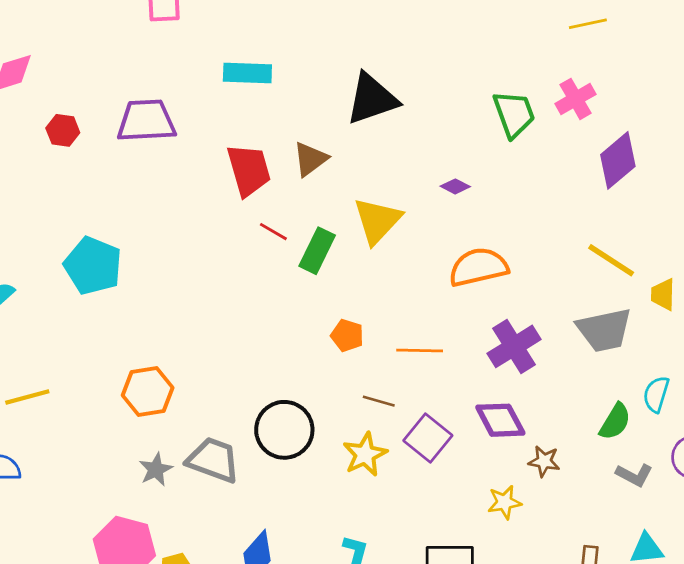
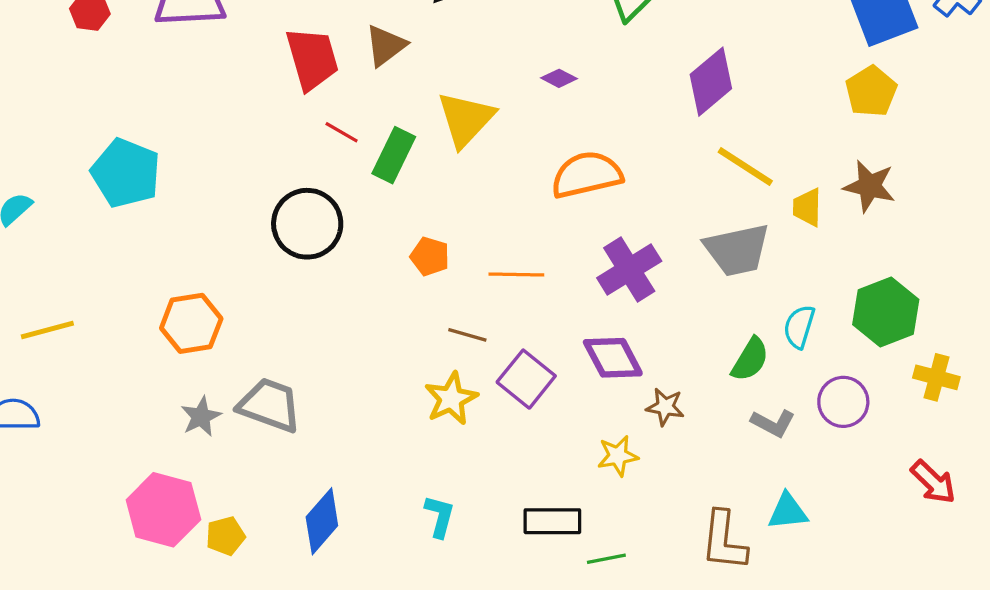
purple diamond: (618, 160) -> (711, 82), moved
black circle: (284, 430) -> (307, 224), moved

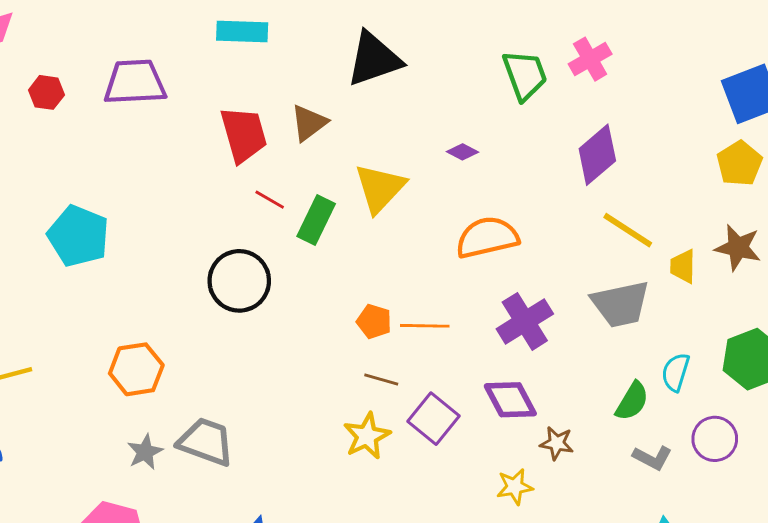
orange pentagon: (430, 256) -> (374, 321), moved

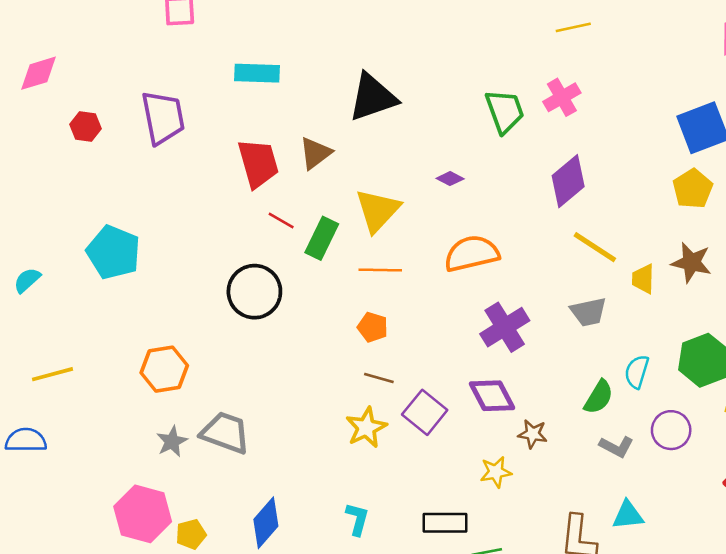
purple trapezoid: (135, 82) -> (163, 118), turned 82
gray trapezoid: (621, 304) -> (589, 312), size x0.7
orange line: (425, 326) -> (380, 270), moved

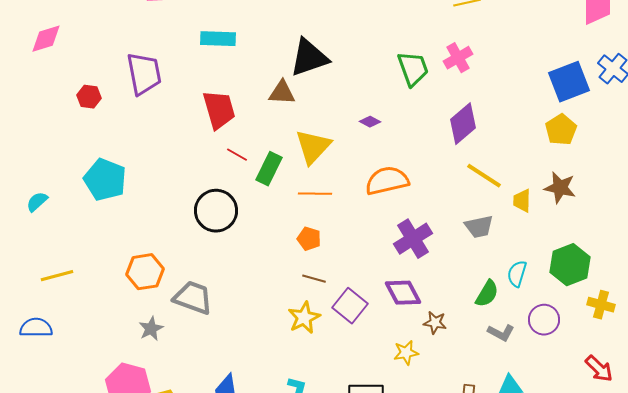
red hexagon: (86, 127) -> (89, 97), moved
brown triangle: (315, 153) -> (282, 93), moved, turned 40
gray trapezoid: (225, 433) -> (193, 298), moved

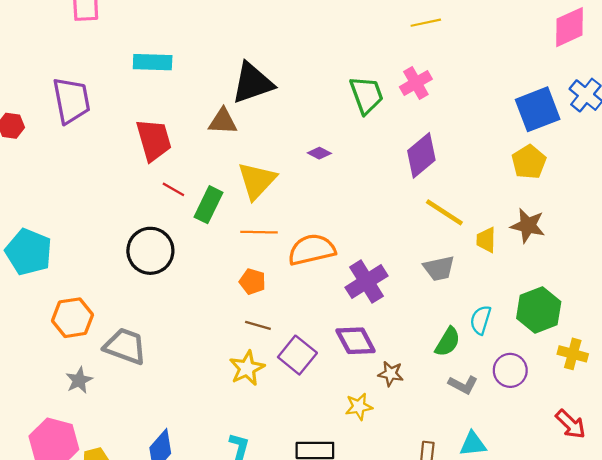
cyan pentagon: (105, 180) -> (29, 252), moved
orange semicircle: (387, 181) -> (312, 250), moved

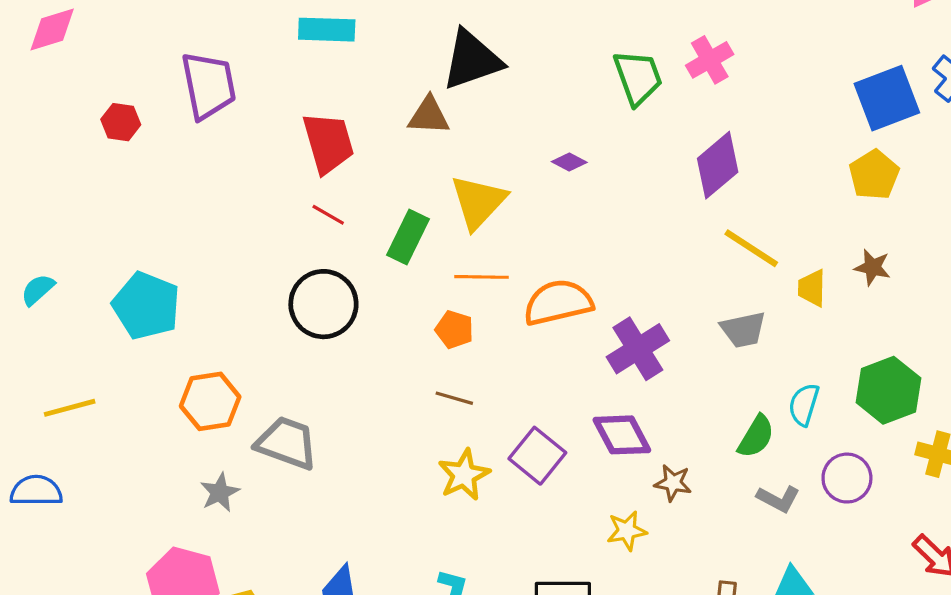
red line: (173, 189) -> (328, 215), moved
brown star: (528, 226) -> (873, 267), size x0.7
orange pentagon: (252, 282) -> (454, 330), moved
brown line: (258, 325) -> (454, 398), moved

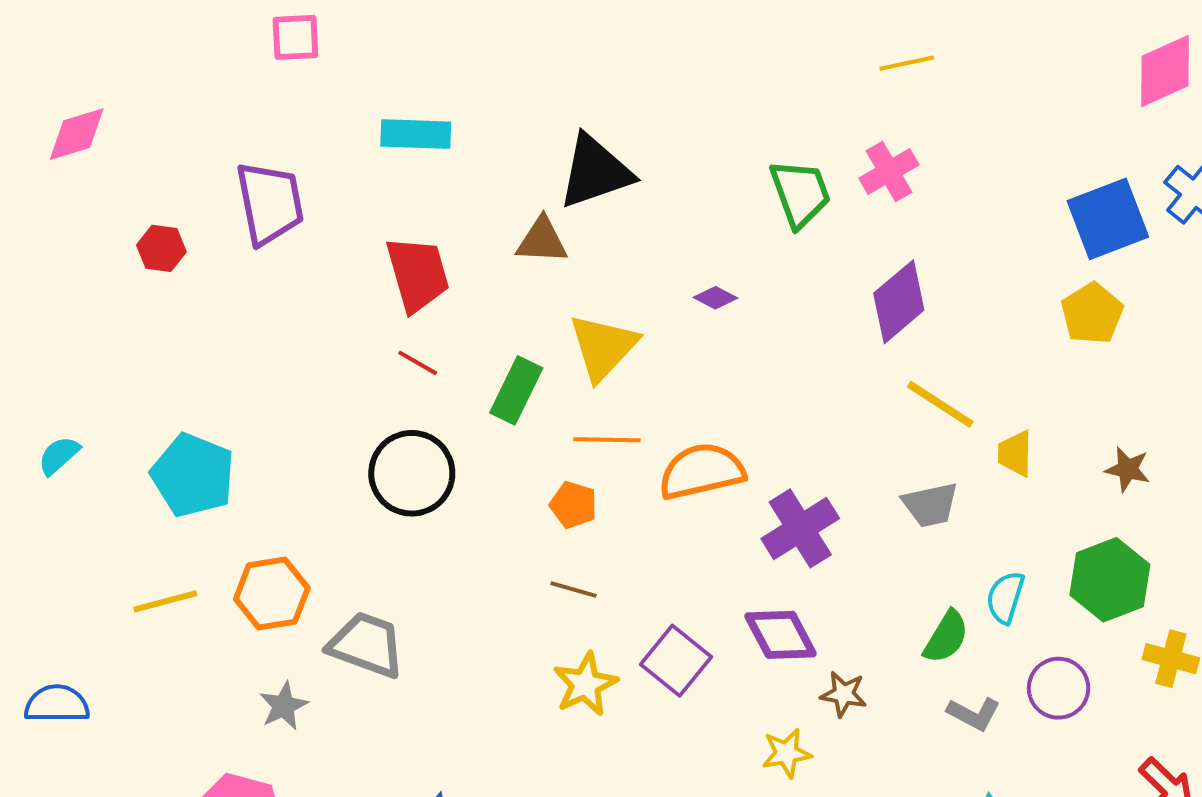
brown star: (873, 267) -> (1128, 469), moved
yellow line: (70, 408) -> (165, 601), moved

